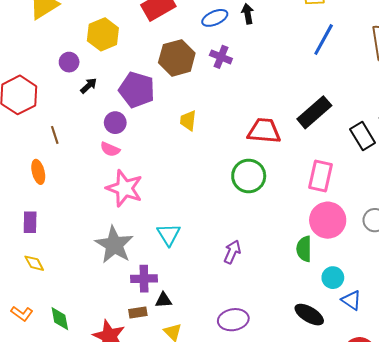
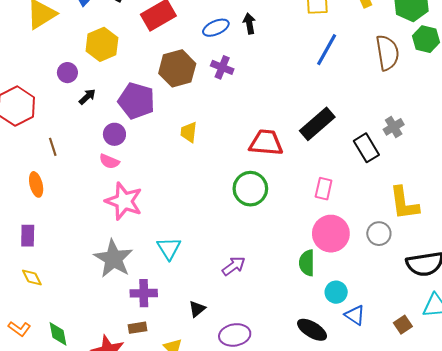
pink rectangle: (321, 176) -> (324, 189), size x0.7
purple arrow: (232, 252) -> (234, 266), turned 30
black triangle: (163, 300) -> (197, 309), moved, turned -36

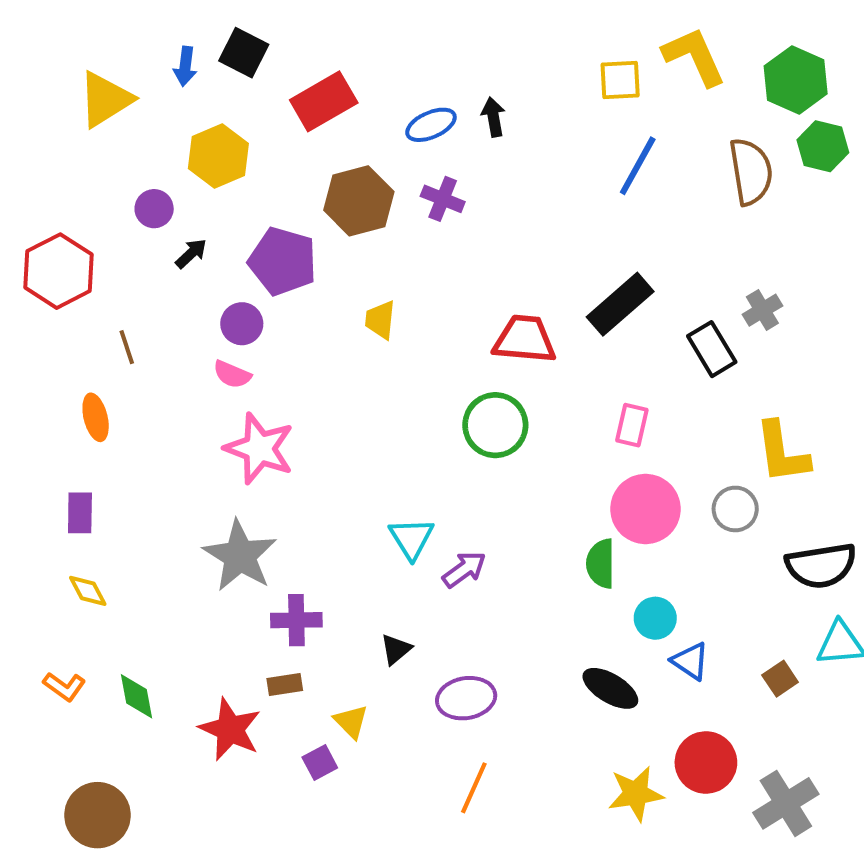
cyan triangle: (169, 248) -> (411, 538), moved

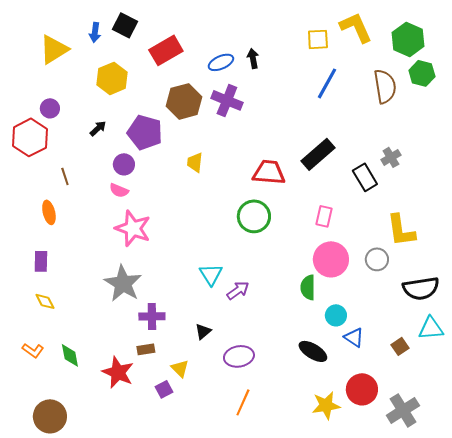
purple cross: (443, 199) -> (227, 100), size x1.4
purple circle: (154, 209) -> (50, 108), moved

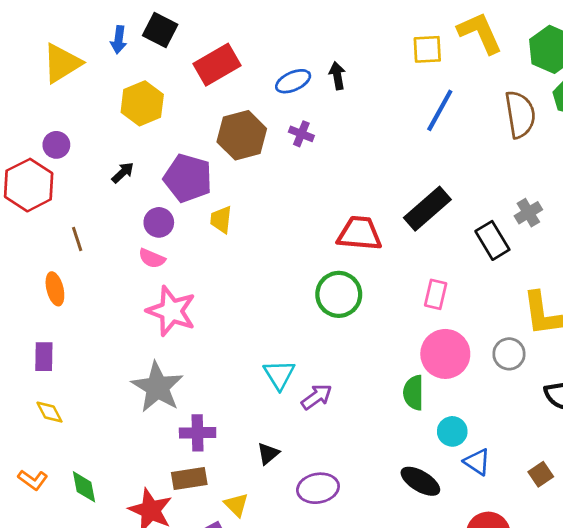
purple cross: (227, 100) -> (301, 134), size x0.6
yellow trapezoid: (195, 162) -> (221, 220), moved
brown rectangle: (146, 349) -> (189, 478), size x1.4

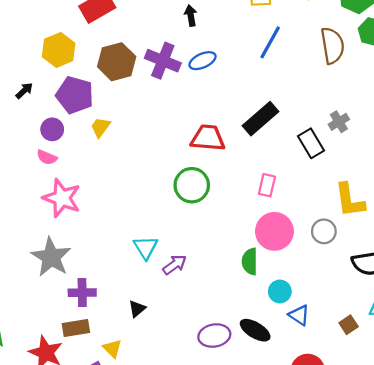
blue ellipse: (293, 81) -> (203, 61), moved
yellow hexagon: (142, 103) -> (59, 50), moved
purple cross: (301, 134) -> (163, 61), size x1.8
yellow trapezoid: (221, 220) -> (100, 127), turned 30
purple ellipse: (318, 488) -> (214, 336), moved

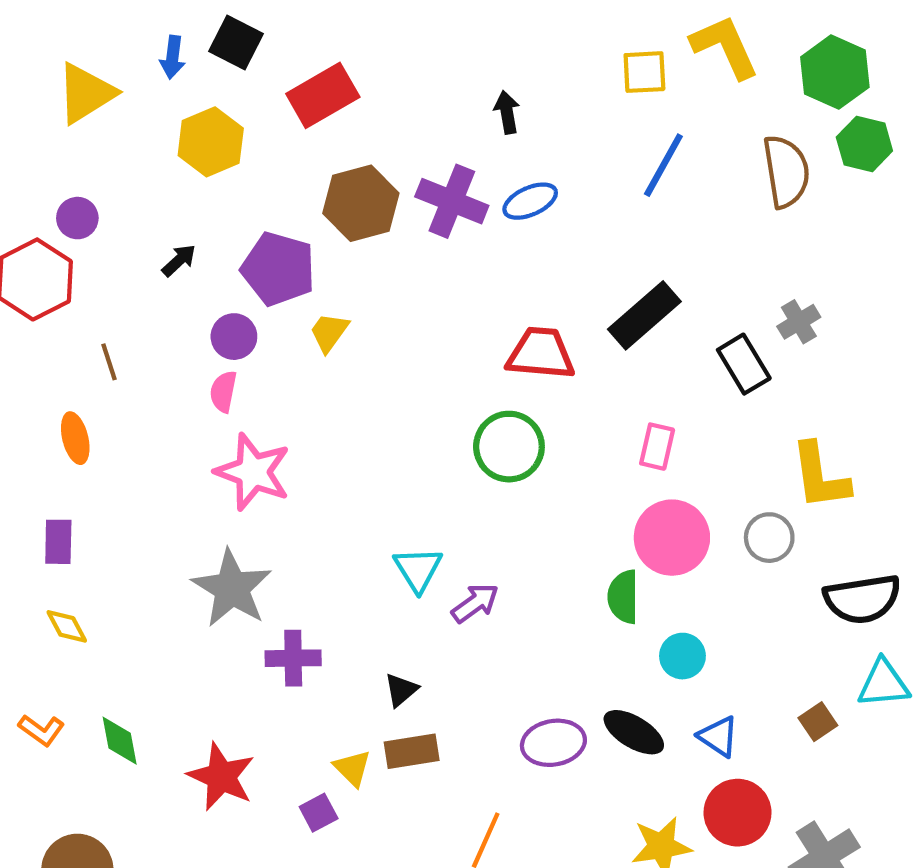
yellow hexagon: (59, 50) -> (211, 142), moved
pink semicircle: (47, 157) -> (223, 392), turned 78
blue triangle: (299, 315) -> (718, 736), moved
brown rectangle: (76, 328) -> (412, 751), moved

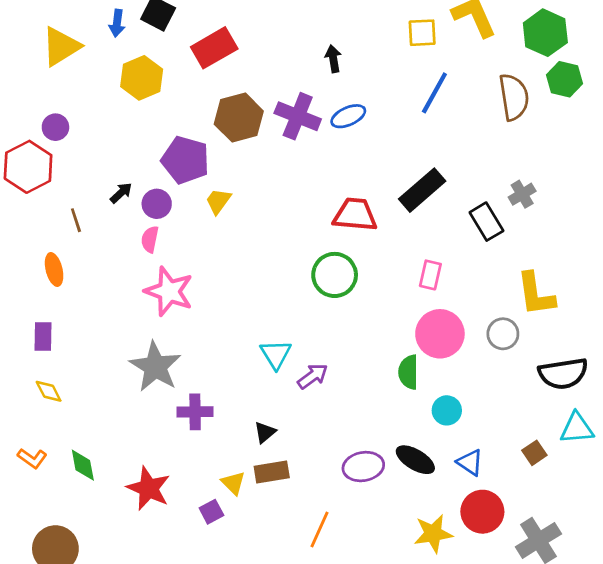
black arrow: (179, 260) -> (121, 193), moved

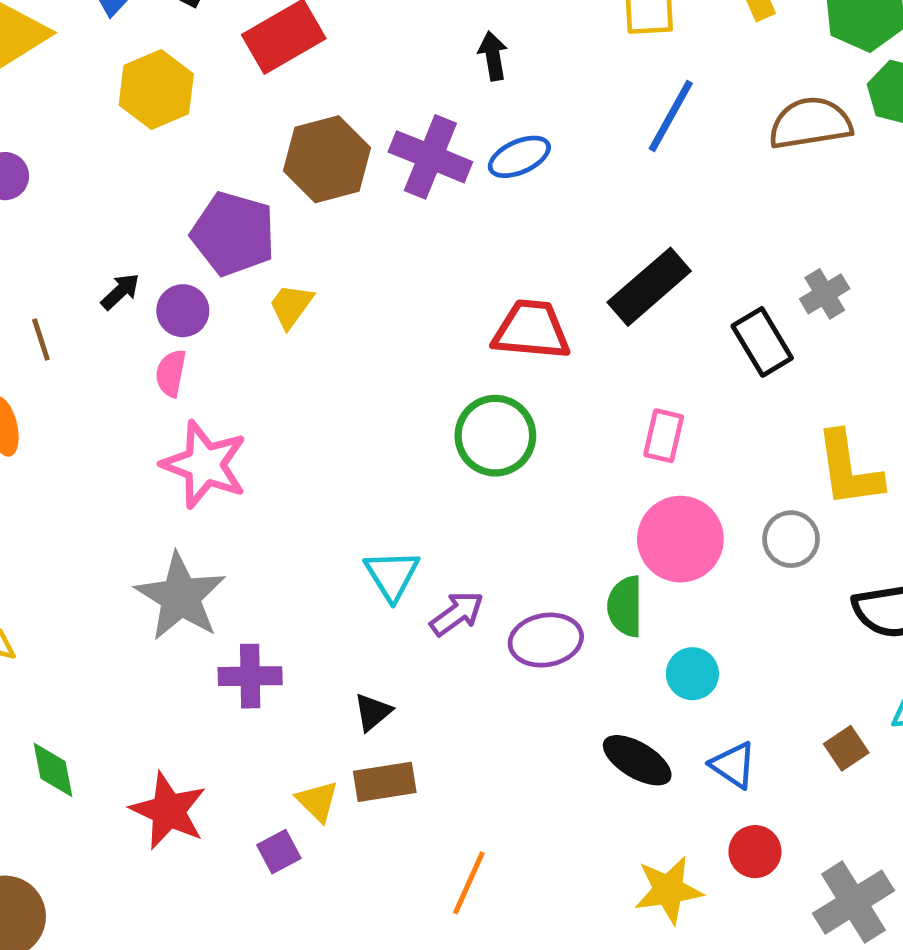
brown semicircle: (514, 97) -> (810, 123), turned -90
purple ellipse: (363, 467) -> (546, 640), moved
red circle: (482, 512) -> (755, 852), size x0.7

